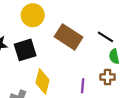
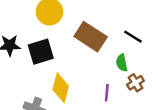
green semicircle: (114, 56) -> (122, 63), moved
brown cross: (108, 77) -> (135, 83), turned -32

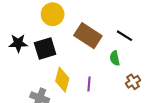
brown cross: (135, 83) -> (133, 82), moved
purple line: (107, 93) -> (89, 84), moved

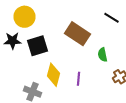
yellow circle: (53, 14) -> (24, 17), moved
black line: (124, 36) -> (112, 18), moved

